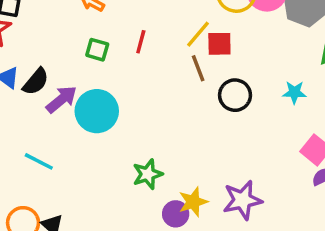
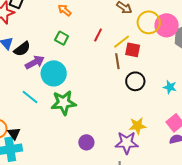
red line: (141, 42) -> (98, 35), moved
cyan line: (39, 161) -> (30, 97), moved
green star: (148, 174) -> (64, 103), moved, size x1.4
yellow star: (193, 202) -> (138, 126), moved

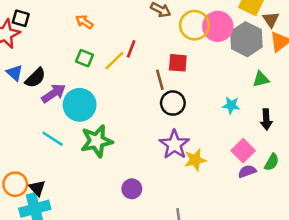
yellow line: (122, 42) -> (114, 61), moved
black circle: (135, 81) -> (173, 103), moved
purple star: (127, 143) -> (174, 144), moved, turned -30

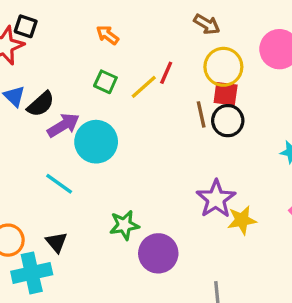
yellow circle: (194, 25) -> (223, 67), moved
black circle: (173, 103) -> (228, 121), moved
green star: (97, 141) -> (124, 225), moved, size x0.7
black triangle: (37, 188) -> (57, 242), moved
purple circle: (132, 189) -> (158, 253), size x1.5

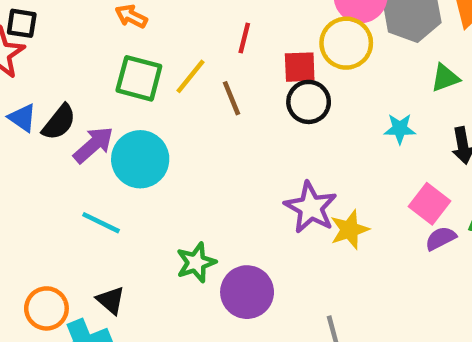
yellow circle: (223, 67) -> (346, 43), moved
red line: (166, 73) -> (244, 38), moved
green square: (105, 82) -> (139, 78), size x1.5
brown line: (201, 114) -> (232, 98), moved

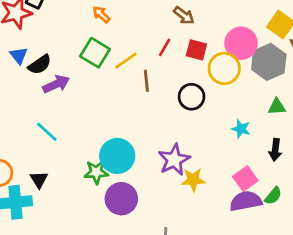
red square: (300, 67) -> (196, 50), moved
cyan circle: (140, 159) -> (117, 156), moved
purple semicircle: (441, 238) -> (246, 201), size x1.6

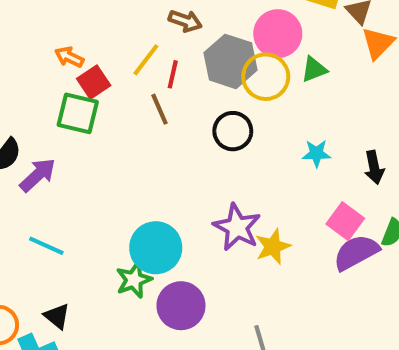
red square: (196, 50) -> (94, 82), moved, turned -30
yellow line: (126, 61) -> (146, 60), moved
gray hexagon: (269, 62) -> (230, 61), moved
brown line: (146, 81) -> (159, 109), moved
green triangle: (277, 107) -> (314, 69), moved

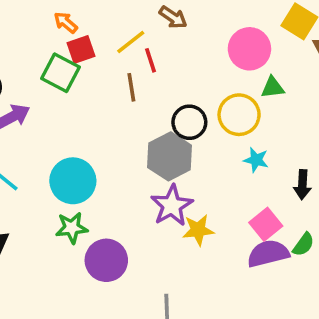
gray hexagon: (230, 61) -> (170, 156), moved
red line: (173, 74) -> (151, 60), turned -45
yellow circle: (266, 77) -> (239, 115), moved
cyan circle: (156, 248) -> (73, 181), moved

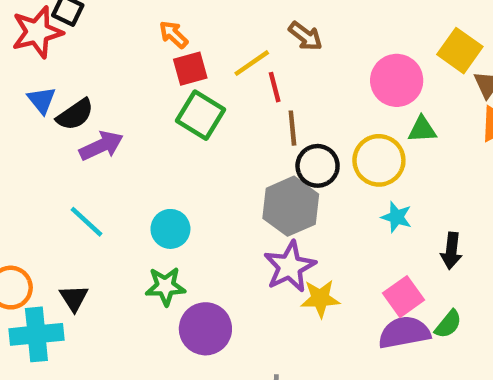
green square: (61, 73) -> (200, 115), moved
brown line: (131, 87) -> (292, 128), moved
cyan circle: (73, 181) -> (170, 229), size x0.7

